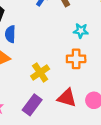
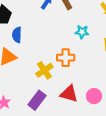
orange cross: (76, 59) -> (66, 58), moved

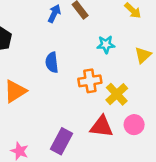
blue semicircle: (17, 35) -> (52, 62), moved
yellow cross: (44, 70) -> (117, 94), moved

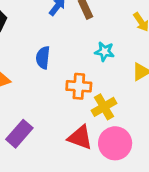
pink circle: (134, 125) -> (115, 143), size x1.5
purple rectangle: (62, 141) -> (19, 134), moved

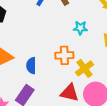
blue semicircle: (43, 58) -> (31, 66), moved

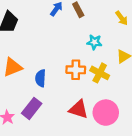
yellow cross: (85, 68) -> (100, 73), moved, turned -30

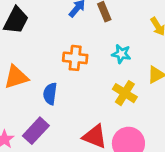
orange cross: (76, 70) -> (75, 58), moved

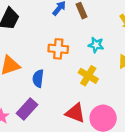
yellow cross: (125, 93) -> (88, 76), moved

